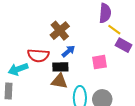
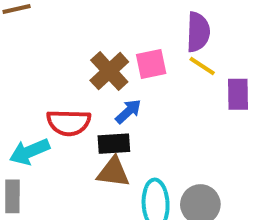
yellow line: (114, 30) -> (202, 66), moved
purple rectangle: (124, 45) -> (238, 94), turned 63
pink square: (100, 62) -> (151, 64), moved

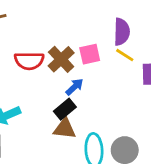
red semicircle: (69, 123) -> (29, 61), moved
black rectangle: (114, 144) -> (65, 109), turned -35

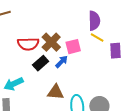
pink square: (90, 54) -> (73, 47), moved
black rectangle: (65, 109) -> (41, 63), moved

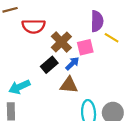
purple semicircle: (94, 21) -> (97, 21), moved
red semicircle: (28, 44) -> (34, 26), moved
brown triangle: (56, 92) -> (69, 85), moved

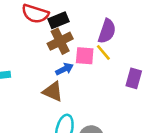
yellow line: (112, 38) -> (103, 52), moved
black rectangle: (49, 65) -> (59, 20), moved

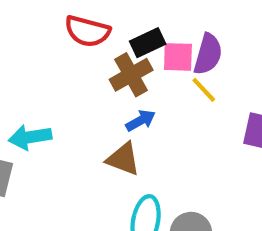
black rectangle: (59, 20) -> (148, 43), moved
pink square: (85, 56) -> (178, 57), moved

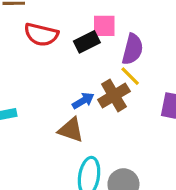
pink square: (178, 57) -> (104, 26), moved
brown cross: (131, 75) -> (114, 95), moved

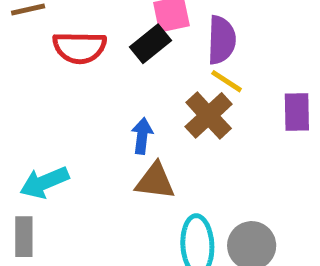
blue arrow: (83, 101) -> (142, 136), moved, turned -40

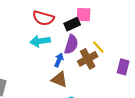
purple semicircle: (221, 40) -> (71, 44), moved
cyan arrow: (44, 182) -> (40, 41), moved

